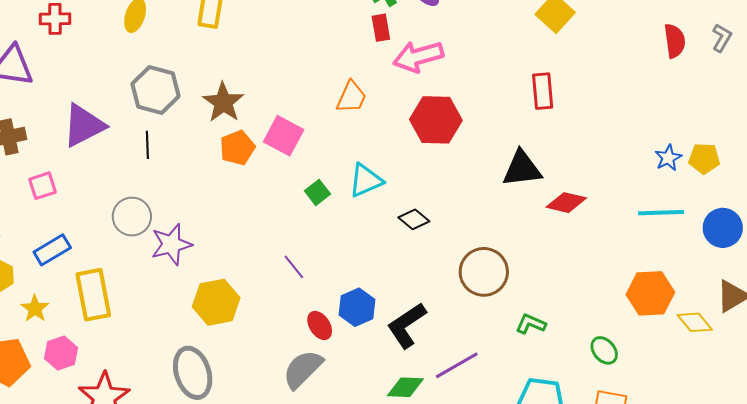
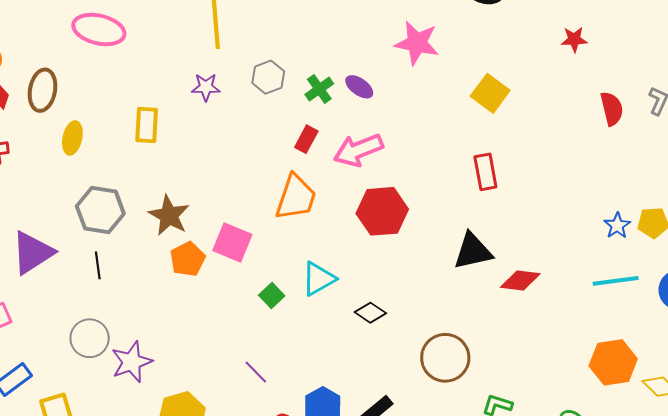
red rectangle: (381, 28) -> (306, 139), moved, turned 44
orange trapezoid: (351, 97) -> (296, 197), size x1.4

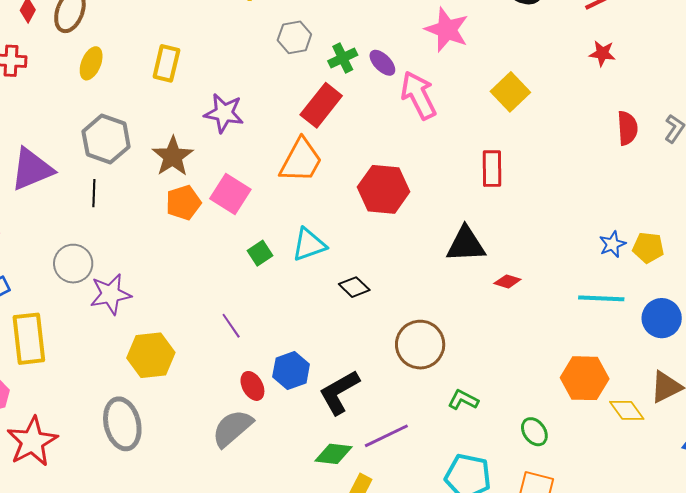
purple star: (206, 87) -> (224, 113), moved, size x1.4
red rectangle: (306, 139) -> (321, 105), size x1.6
pink arrow: (358, 150) -> (419, 95), moved, turned 75
red diamond: (520, 281) -> (507, 281), size x0.7

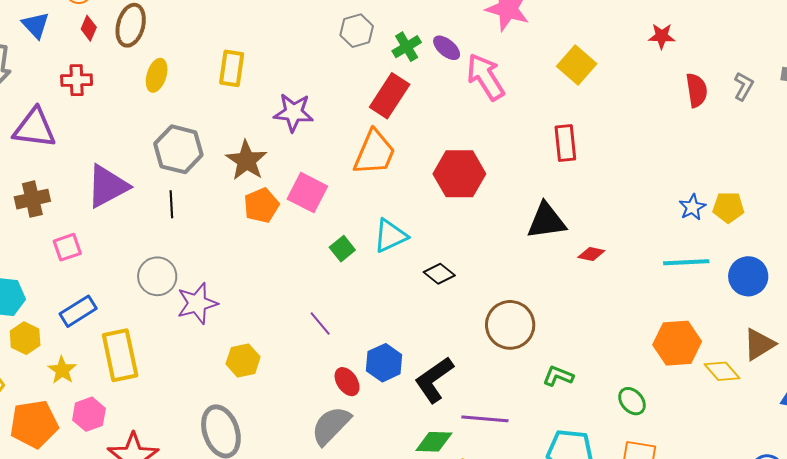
red star: (602, 53) -> (662, 36), moved
yellow hexagon: (151, 355) -> (243, 360), size x0.7
purple line: (386, 436) -> (485, 419), turned 36

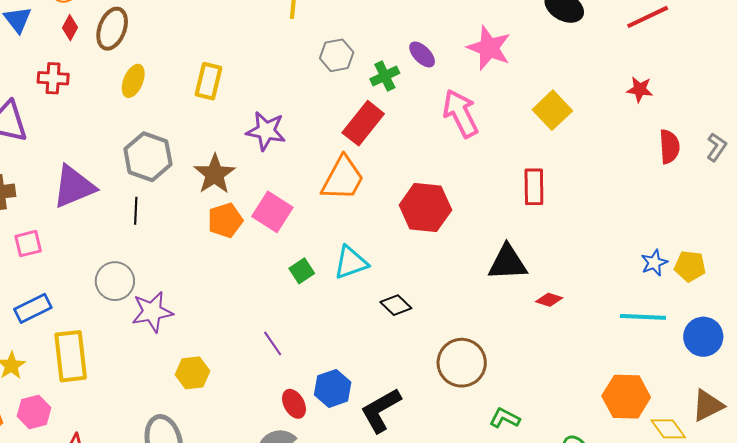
purple ellipse: (447, 48) -> (422, 54), moved

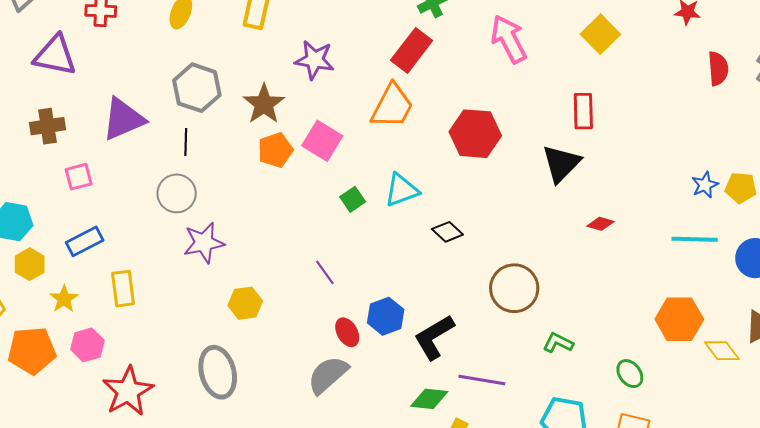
black triangle: (507, 263) -> (561, 164), moved, turned -42
gray circle: (115, 281) -> (177, 193), moved
yellow rectangle: (71, 356) -> (123, 289), size x0.7

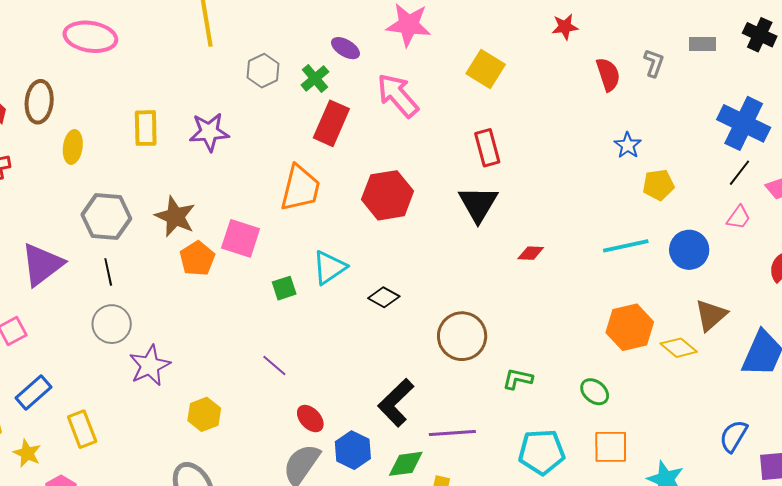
red rectangle: (412, 50) -> (331, 123), moved
purple star: (315, 60) -> (209, 132), moved
blue star: (705, 185) -> (628, 145), moved
green square: (353, 199) -> (284, 288), turned 30
blue hexagon: (386, 316) -> (353, 450), moved

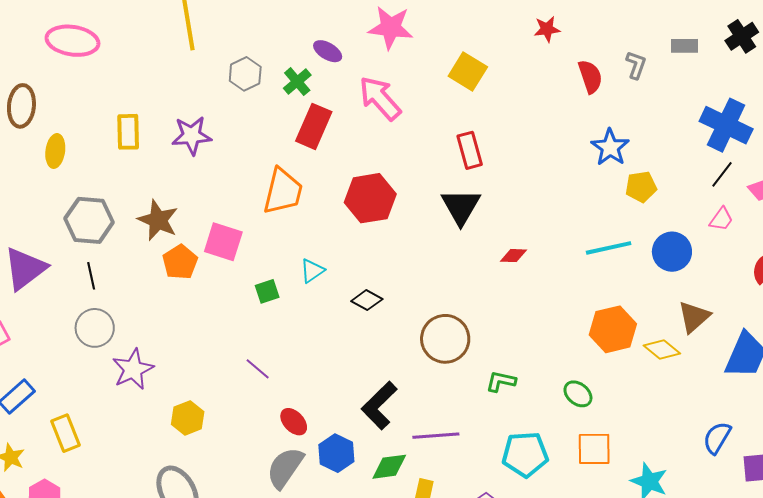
black cross: (760, 35) -> (742, 36), turned 32
blue star: (628, 145) -> (610, 147), size x1.4
cyan triangle: (329, 268) -> (312, 271), size x0.7

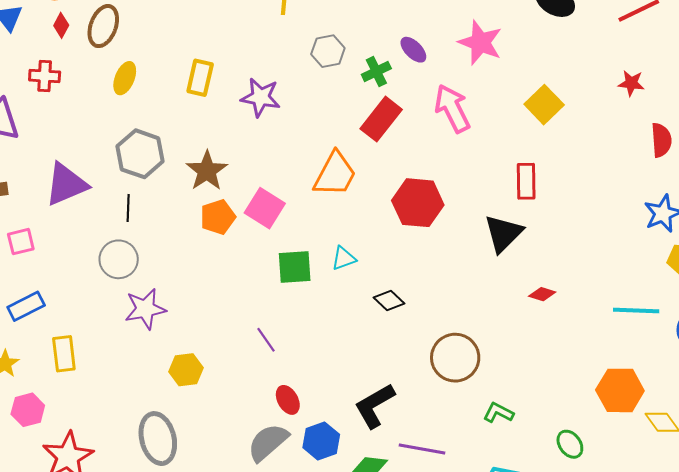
green square: (267, 291) -> (295, 267), size x1.5

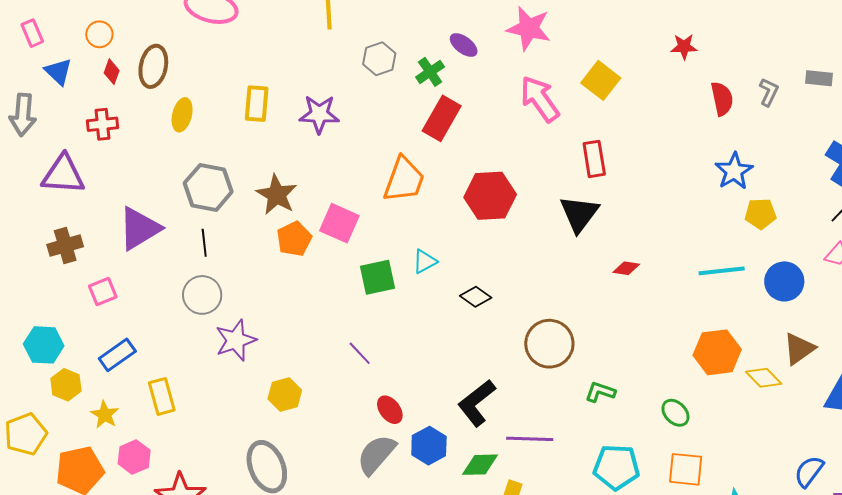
pink arrow: (452, 108) -> (540, 99), moved

